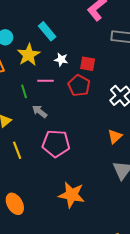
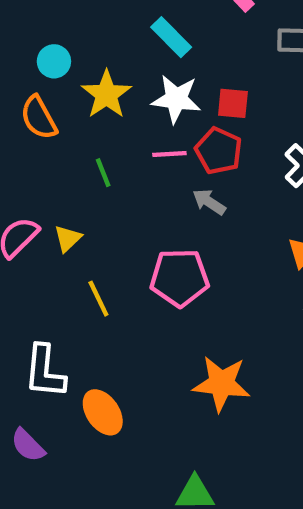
cyan rectangle: (47, 31) -> (171, 37), moved
white star: (61, 60) -> (176, 99), size x1.6
pink line: (46, 81) -> (169, 154), moved
gray arrow: (40, 111) -> (209, 202), moved

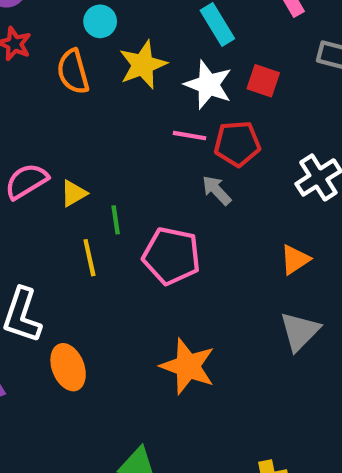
red square: (233, 103) -> (263, 81), moved
red pentagon: (219, 151) -> (237, 144), turned 30
green line: (103, 173) -> (116, 220), moved

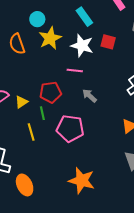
cyan circle: (100, 21) -> (37, 19), moved
red pentagon: (237, 144) -> (51, 92), moved

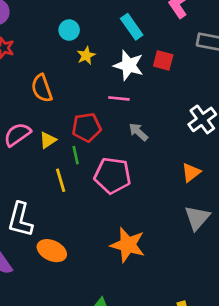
yellow star: (50, 38) -> (86, 55), size x0.6
orange semicircle: (17, 44) -> (42, 88), moved
orange ellipse: (25, 185) -> (52, 251), turned -40

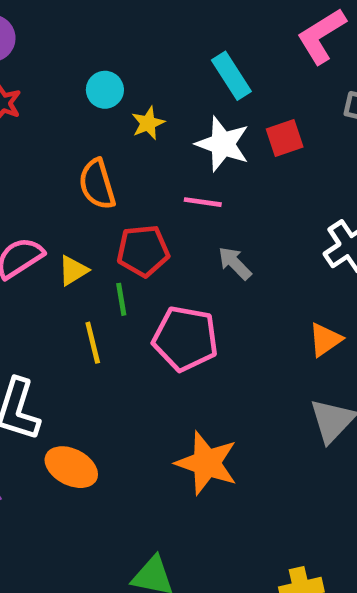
cyan circle: (69, 30) -> (105, 90), moved
red square: (163, 60) -> (285, 138), turned -36
orange semicircle: (42, 88) -> (97, 184), moved

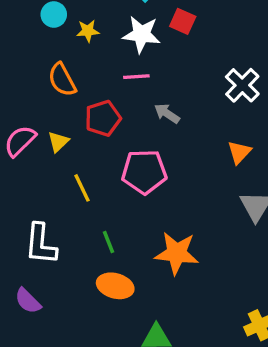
yellow star: (148, 123) -> (88, 31), turned 30
red square: (285, 138) -> (183, 21), turned -35
green line: (121, 299) -> (109, 242), moved
orange ellipse: (71, 467) -> (115, 286), moved

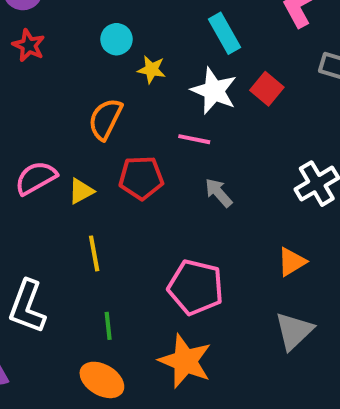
orange semicircle: (62, 80) -> (105, 119), turned 40
pink pentagon: (144, 172) -> (196, 287), moved

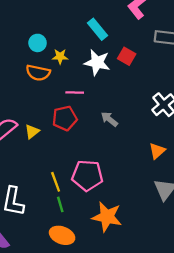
orange semicircle: (105, 119) -> (38, 73), moved, turned -95
pink line: (194, 139) -> (75, 92), moved
yellow line: (94, 253) -> (56, 182), moved
pink pentagon: (196, 287) -> (87, 175), moved

